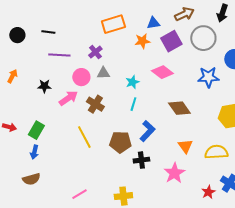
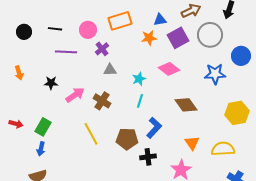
orange arrow: (12, 76) -> (19, 73), turned 136
pink circle: (81, 77) -> (88, 30), moved

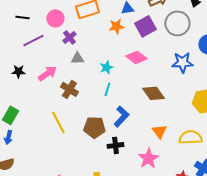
purple line: (66, 52) -> (33, 40), turned -30
pink arrow: (75, 95) -> (47, 73), moved

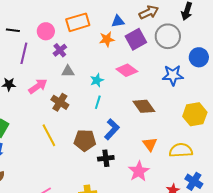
purple line: (33, 40) -> (24, 53), turned -50

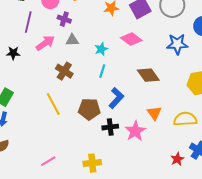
purple cross: (60, 50) -> (64, 19), turned -32
pink arrow: (38, 86) -> (45, 43), moved
pink star: (139, 171) -> (135, 131), moved

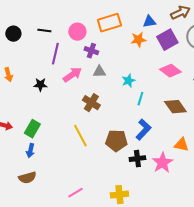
pink diamond: (131, 39) -> (170, 71), moved
cyan line: (102, 71) -> (140, 99), moved
orange triangle: (154, 113) -> (181, 145), turned -42

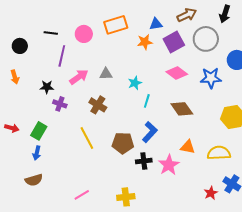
black circle: (13, 34) -> (20, 46), moved
purple cross: (91, 51) -> (60, 104), moved

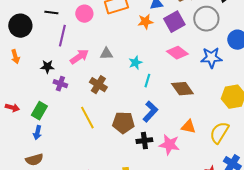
black circle: (20, 46) -> (20, 26), size x1.5
yellow semicircle: (219, 153) -> (219, 133), turned -55
pink star: (169, 165) -> (169, 145), turned -30

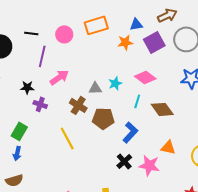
pink diamond: (177, 53) -> (145, 77), moved
gray triangle: (106, 54) -> (95, 88), moved
cyan line: (147, 81) -> (137, 101), moved
brown pentagon: (123, 123) -> (103, 118), moved
black cross: (144, 141) -> (124, 161), turned -35

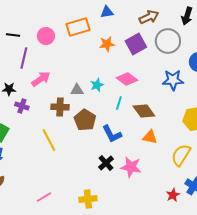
blue triangle: (136, 24) -> (107, 12), moved
brown cross: (78, 105) -> (60, 107), turned -30
brown pentagon: (103, 118) -> (85, 120), turned 30
blue L-shape: (130, 132) -> (112, 134), turned 110
orange triangle: (168, 147) -> (150, 137), moved

